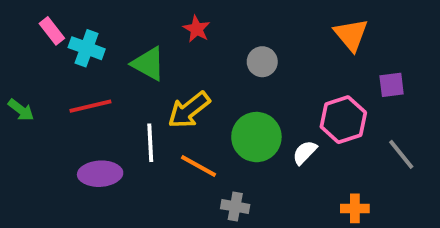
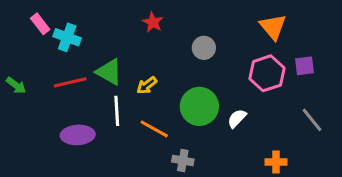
green triangle: (148, 64) -> (109, 72), moved
yellow arrow: (189, 110) -> (147, 85), size x0.6
pink hexagon: (343, 120) -> (267, 73), moved

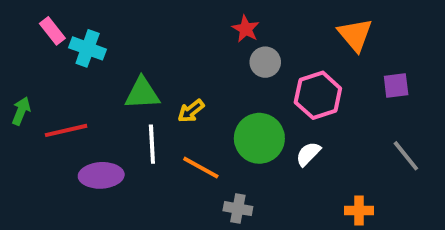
red star: (153, 22) -> (246, 29), moved
green triangle: (109, 72) -> (142, 93), turned -32
pink hexagon: (267, 73) -> (318, 95), moved
red line: (70, 82) -> (66, 130), moved
green arrow: (16, 85) -> (21, 111), turned -105

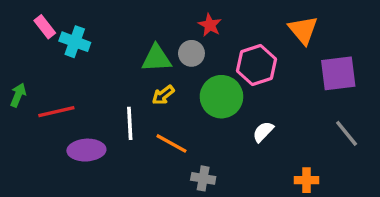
gray circle: (265, 62) -> (191, 53), moved
purple square: (396, 86) -> (338, 73), size x1.6
green triangle: (142, 93) -> (156, 58), moved
pink hexagon: (318, 95) -> (256, 65), moved
green circle: (259, 138) -> (221, 97), moved

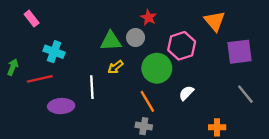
cyan cross: (75, 42) -> (54, 52), moved
orange line: (171, 143) -> (147, 101), moved, turned 30

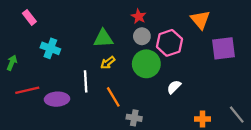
gray circle: (136, 38) -> (142, 36), moved
red line: (40, 79) -> (27, 90), moved
gray line: (245, 94) -> (237, 115), moved
orange line: (147, 101) -> (113, 97), moved

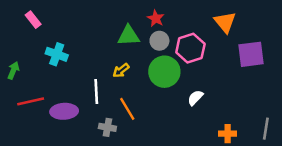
green triangle: (103, 38) -> (128, 36), moved
gray line: (237, 115) -> (266, 129), turned 48
gray cross: (134, 118) -> (107, 127), moved

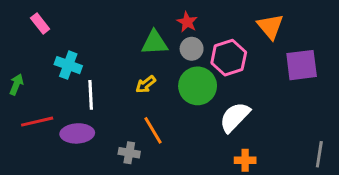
white line: (96, 91) -> (91, 95), moved
white semicircle: (195, 98) -> (235, 117), size x1.6
orange cross: (228, 134) -> (245, 160), moved

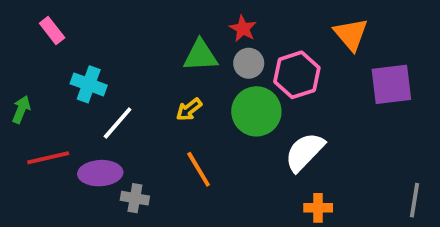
white line: (91, 95) -> (118, 123), turned 44
gray cross: (129, 153) -> (135, 198), moved

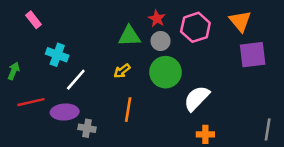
orange triangle: (351, 34) -> (240, 21), moved
pink hexagon: (297, 75) -> (195, 27), moved
orange line: (199, 169) -> (128, 110), turned 40

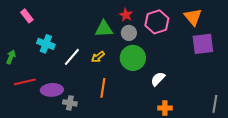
white line: (76, 80) -> (72, 57), moved
white semicircle: (197, 98) -> (158, 79), size x0.7

